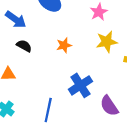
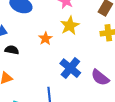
yellow star: (107, 42) -> (70, 26), moved

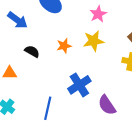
black semicircle: (12, 50) -> (32, 51), moved

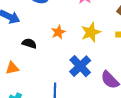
yellow star: (94, 41) -> (91, 32), moved

